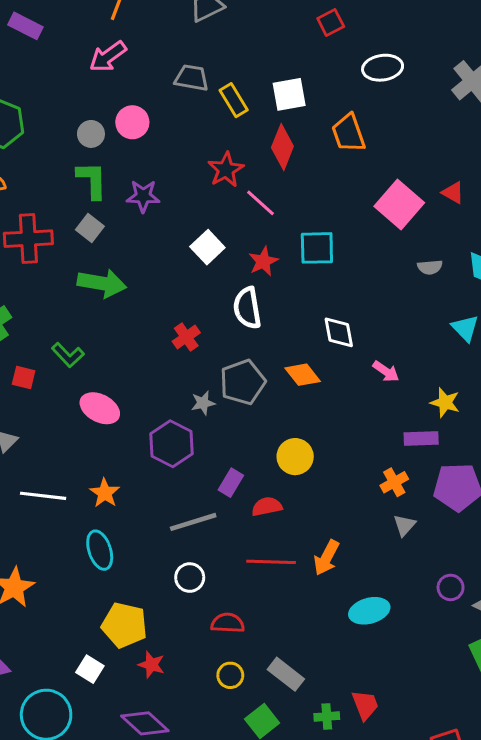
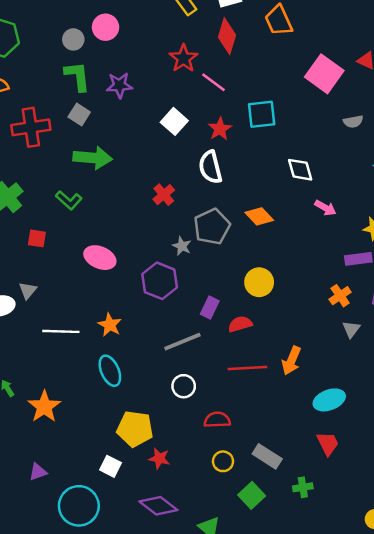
white diamond: (339, 332) -> (300, 170), moved
green L-shape: (68, 355) -> (69, 200), moved
gray star: (203, 403) -> (182, 246), turned -30
red trapezoid: (365, 705) -> (328, 444), moved

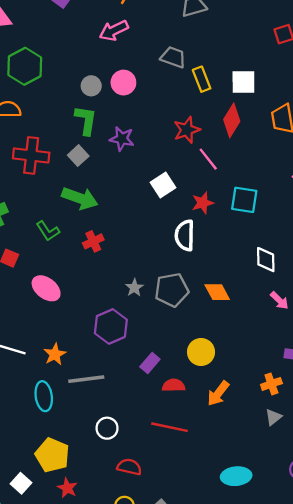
red cross: (164, 195) -> (93, 241), moved
gray star: (182, 246) -> (134, 288), moved
pink ellipse: (100, 258) -> (46, 288), moved
gray line: (182, 342) -> (86, 379), moved
orange arrow: (291, 361) -> (218, 393), moved

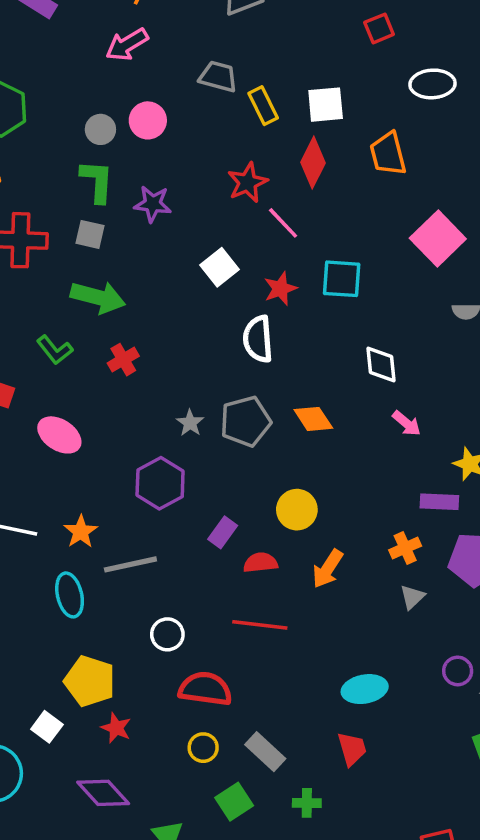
gray square: (78, 156) -> (90, 234), turned -30
red semicircle: (129, 467) -> (205, 689), size x1.4

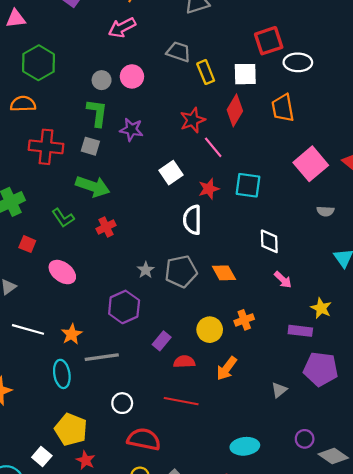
red square: (379, 28) -> (269, 41), moved, size x1.5
white ellipse: (433, 84) -> (298, 62), moved
orange cross: (405, 548) -> (244, 320), moved

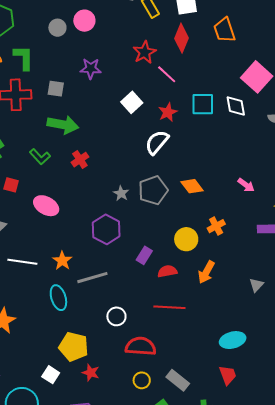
green L-shape: (97, 113) -> (24, 58), moved
white semicircle: (192, 220) -> (157, 142), turned 48
white diamond: (269, 241) -> (236, 106), moved

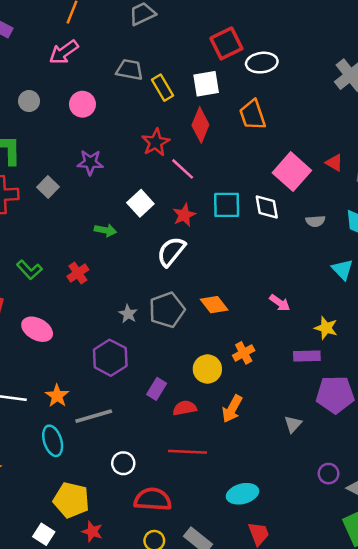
gray circle: (57, 28) -> (29, 101), moved
gray square: (56, 89) -> (48, 187), turned 36
green arrow: (63, 125) -> (105, 230), moved, size x0.6
cyan ellipse: (233, 340) -> (242, 494), moved

